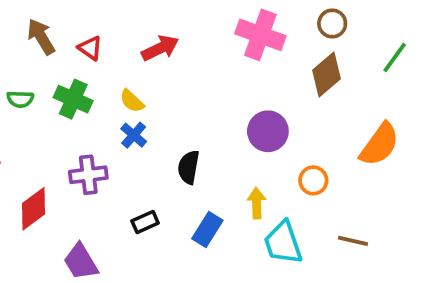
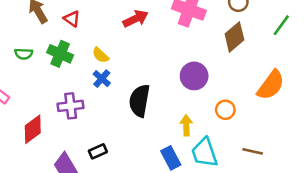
red arrow: (160, 48) -> (136, 19), moved
black semicircle: (189, 167) -> (139, 101), size x1.4
black rectangle: (145, 222) -> (98, 151), moved
blue rectangle: (207, 230) -> (171, 158), moved, turned -60

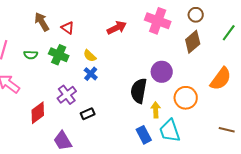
black semicircle: (139, 101) -> (139, 91), moved
purple cross: (71, 106) -> (67, 95), turned -30
orange circle: (225, 110) -> (186, 98), size x1.5
black rectangle: (98, 151) -> (88, 114), moved
brown line: (253, 151) -> (227, 130), moved

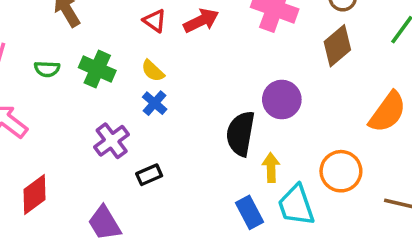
red triangle: (68, 28) -> (155, 21), moved
orange circle: (186, 98) -> (341, 171), moved
red diamond: (38, 113) -> (35, 194), moved

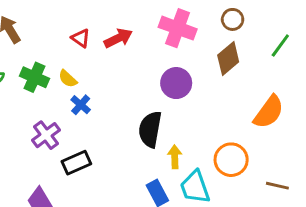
yellow semicircle: (153, 71) -> (68, 79), moved
purple circle: (282, 100) -> (176, 83), moved
black rectangle: (149, 175) -> (76, 163), size x1.4

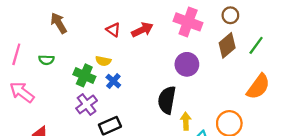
green line: (280, 45) -> (256, 45), moved
green cross: (34, 77) -> (84, 75), moved
yellow semicircle: (68, 79) -> (103, 61), turned -32

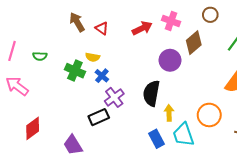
pink cross: (188, 22) -> (171, 21), size x0.7
brown arrow: (59, 23) -> (77, 22), moved
red arrow: (142, 30) -> (142, 28), moved
brown diamond: (227, 45) -> (194, 43), moved
purple cross: (87, 104) -> (114, 97), moved

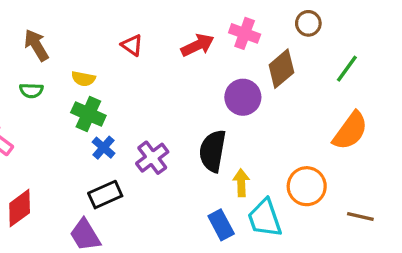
brown arrow: (77, 22) -> (36, 45), moved
yellow semicircle: (93, 57) -> (83, 79), moved
blue cross: (102, 76) -> (104, 148), moved
black rectangle: (99, 117) -> (105, 195), moved

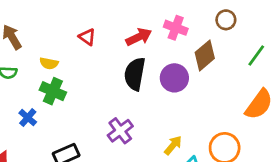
blue cross: (104, 148) -> (28, 118), moved
black semicircle: (213, 151) -> (135, 74), moved
purple cross: (152, 158) -> (120, 131), moved
yellow arrow: (241, 183) -> (173, 145), turned 42

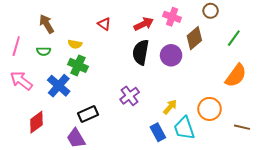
blue cross: (28, 118) -> (59, 86), size x1.6

